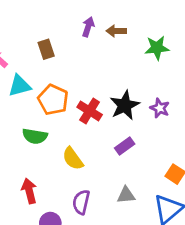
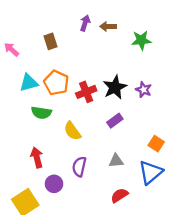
cyan triangle: (19, 86) -> (29, 83), moved
red cross: (90, 111) -> (86, 92), turned 36

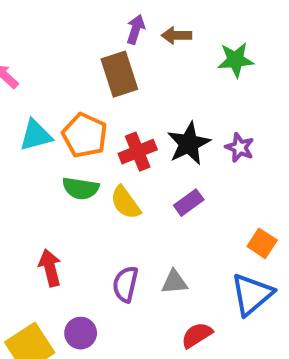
brown rectangle: (51, 41) -> (119, 74), moved, size x1.5
green semicircle: (41, 113) -> (81, 188), moved
yellow semicircle: (72, 131) -> (125, 203), moved
gray triangle: (116, 161) -> (174, 282), moved
purple circle: (54, 184) -> (81, 333), moved

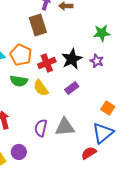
green star: (236, 60) -> (102, 33), moved
gray triangle: (174, 282) -> (65, 127), size x1.5
red semicircle: (197, 335) -> (89, 153), moved

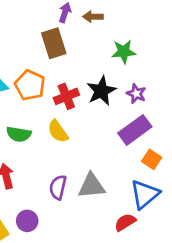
green star: (102, 33) -> (124, 52), moved
green semicircle: (19, 81) -> (19, 134), moved
purple rectangle: (72, 88) -> (135, 130), moved, size x1.6

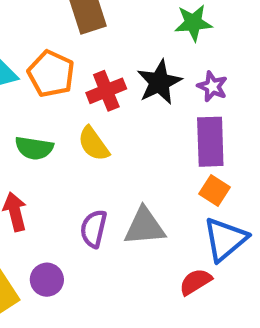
purple rectangle: (135, 130) -> (210, 142), turned -56
orange square: (152, 159) -> (215, 191), moved

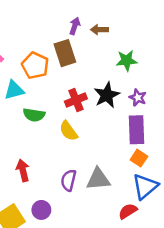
orange pentagon: (51, 74) -> (35, 65), moved
green semicircle: (34, 148) -> (34, 115), moved

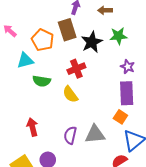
brown arrow: (99, 30) -> (105, 10), moved
black star: (107, 95) -> (92, 42), moved
orange square: (139, 158) -> (120, 117), moved

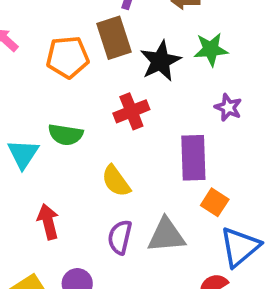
orange pentagon: (43, 40) -> (68, 57), turned -30
cyan triangle: (25, 61) -> (23, 154), moved, turned -42
purple rectangle: (127, 93) -> (193, 158), moved
yellow semicircle: (70, 94) -> (116, 181), moved

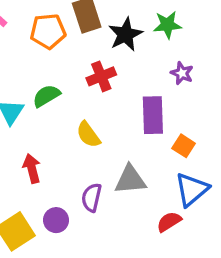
green semicircle: (66, 135) -> (46, 96), turned 140
orange square: (215, 202) -> (184, 146), moved
purple semicircle: (120, 237) -> (92, 197), moved

